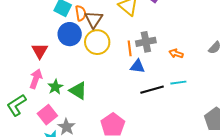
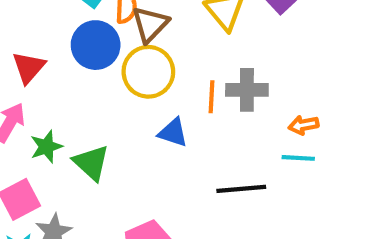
orange arrow: (176, 54) -> (304, 125), turned -40
blue triangle: (137, 66) -> (173, 133), moved
cyan line: (178, 83) -> (298, 158), moved

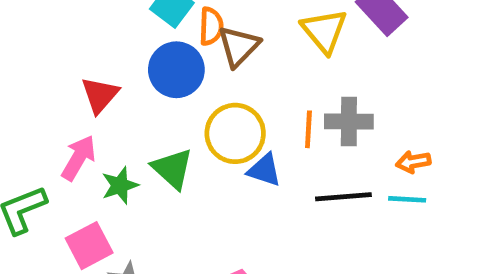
yellow circle: (148, 72) -> (235, 133), moved
green triangle: (91, 163) -> (172, 169), moved
black line: (241, 189) -> (343, 197), moved

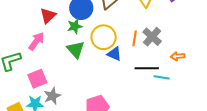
gray cross: (349, 121) -> (152, 37), turned 36
green star: (120, 185) -> (75, 26), moved
cyan line: (407, 199) -> (162, 77), moved

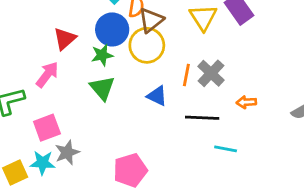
yellow circle: (104, 37) -> (147, 45), moved
cyan line: (162, 77) -> (226, 149), moved

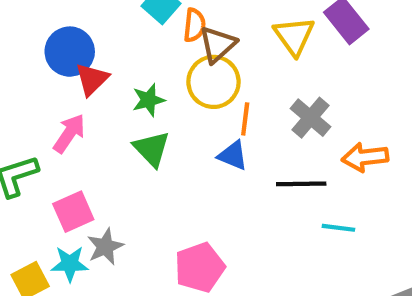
blue circle: (112, 29) -> (70, 52), moved
orange line: (186, 75) -> (245, 119), moved
orange arrow: (246, 102) -> (365, 157), size x1.5

